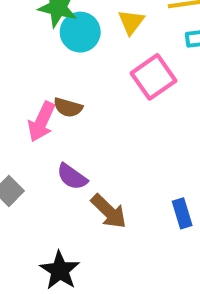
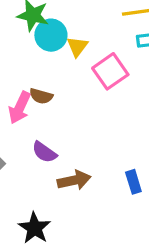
yellow triangle: (131, 22) -> (77, 47), moved
brown arrow: (109, 211) -> (74, 180), turned -56

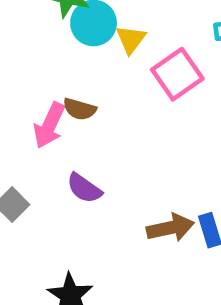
brown arrow: (74, 180) -> (170, 228), moved

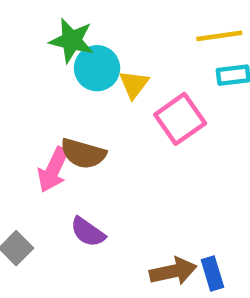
brown semicircle: (80, 109) -> (83, 154), size x1.4

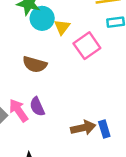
pink arrow: (53, 170) -> (18, 110), moved, turned 120
purple semicircle: (88, 232) -> (37, 107), turned 30

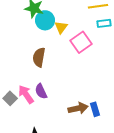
brown semicircle: (35, 64) -> (39, 57), turned 84

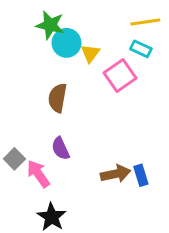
cyan rectangle: (104, 23) -> (141, 49), moved, turned 32
pink arrow: (26, 94) -> (38, 174), moved

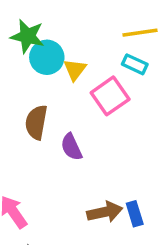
purple semicircle: (61, 148) -> (71, 147), moved

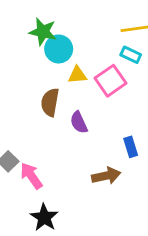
yellow triangle: (75, 70) -> (77, 75), moved, turned 48
blue rectangle: (135, 214) -> (131, 147), moved

